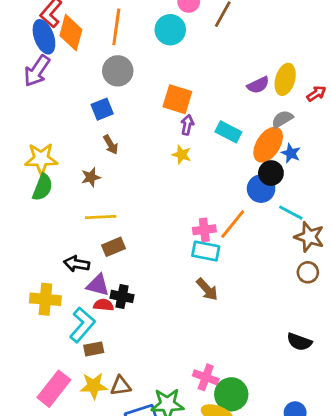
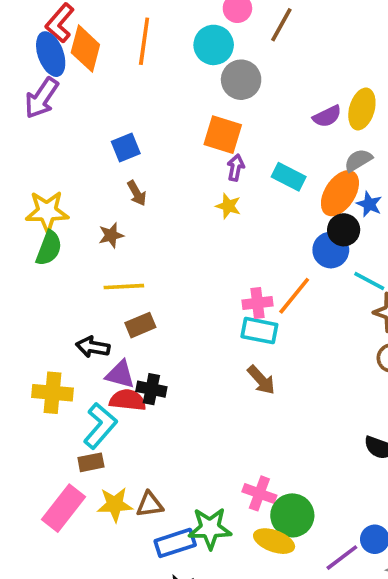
gray circle: (118, 71) -> (241, 80), moved
red semicircle: (104, 305) -> (128, 400), size x1.4
brown rectangle: (94, 349) -> (91, 462), moved

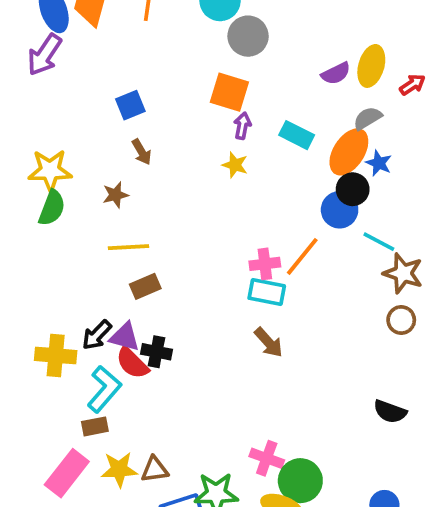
black arrow: (93, 347) -> (97, 335), moved, turned -56
red semicircle: (128, 400) -> (132, 363), turned -141

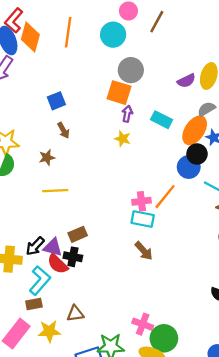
gray circle: (248, 36) -> (131, 70), moved
brown rectangle: (145, 286) -> (78, 234), moved
brown triangle: (155, 469) -> (75, 314), moved

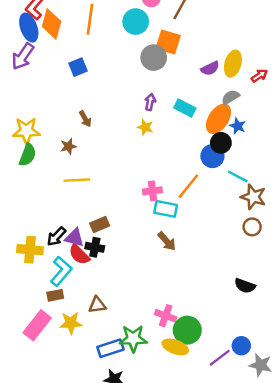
orange square: (119, 93) -> (168, 42), moved
blue square: (56, 101) -> (78, 67), moved
pink cross: (141, 201) -> (152, 191), moved

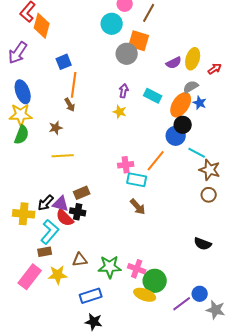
orange line: (90, 19) -> (74, 85), moved
blue ellipse: (29, 28) -> (23, 92), moved
blue star: (238, 126) -> (200, 103), moved
green star: (133, 339) -> (110, 267), moved

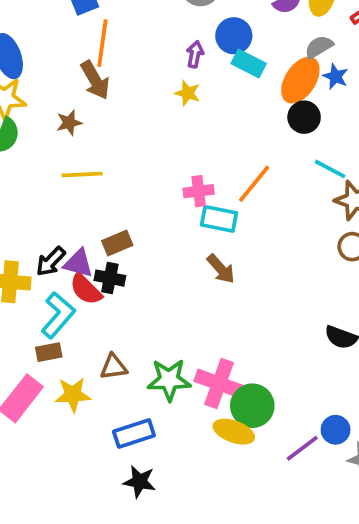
brown arrow: (70, 105) -> (95, 80), size x1.5
blue circle: (176, 136) -> (234, 36), moved
pink cross: (137, 269) -> (219, 384), size x1.4

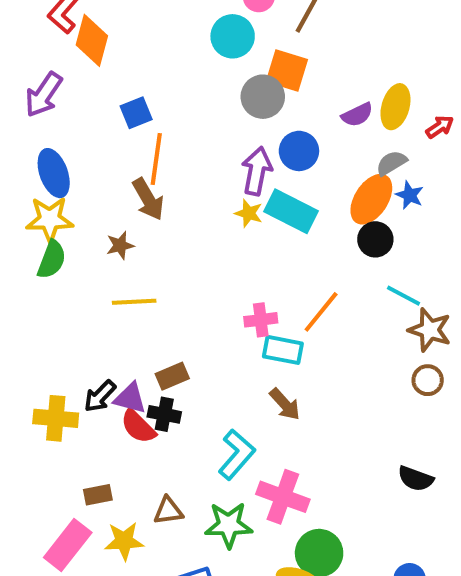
purple arrow: (195, 54) -> (257, 171), size x1.6
cyan rectangle: (249, 63) -> (291, 211), moved, size x1.4
cyan L-shape: (58, 315) -> (237, 455), moved
pink cross: (219, 384) -> (283, 497), moved

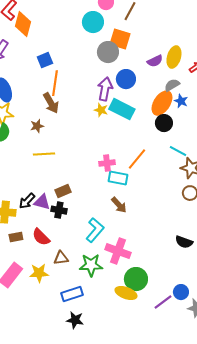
red semicircle: (138, 426) -> (41, 237), moved
brown rectangle: (98, 495) -> (16, 237), moved

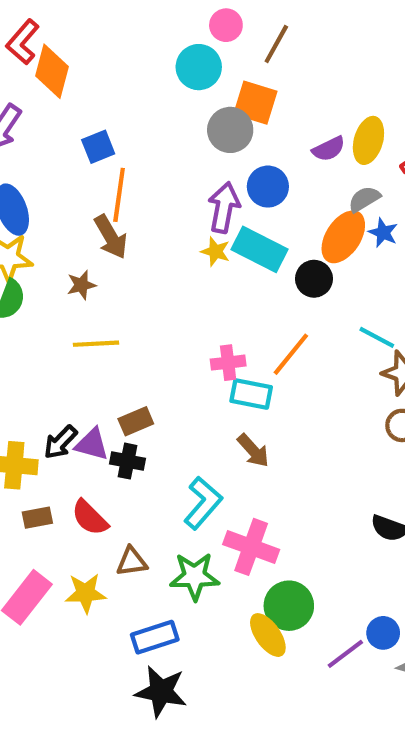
black circle: (164, 123) -> (314, 279), moved
yellow ellipse: (126, 293) -> (268, 635), turned 35
black star: (75, 320) -> (161, 692), size x1.4

